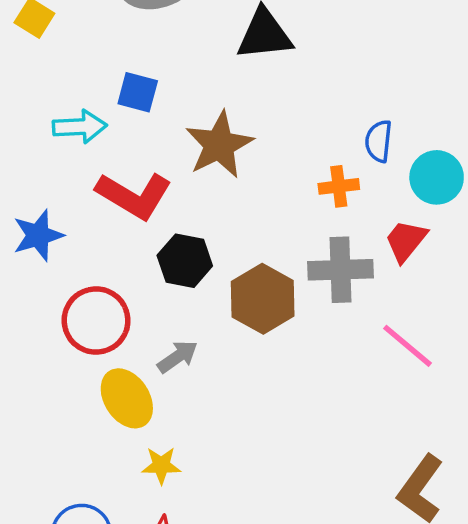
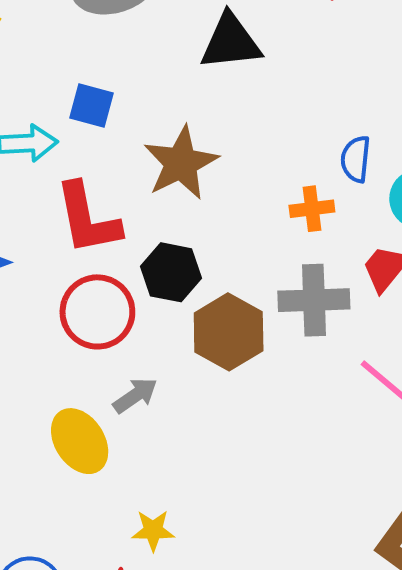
red L-shape: (134, 195) -> (88, 219), turned 48
black hexagon: (185, 261) -> (171, 272), moved
red circle: (96, 320) -> (97, 312), moved
yellow star: (161, 465) -> (153, 530), moved

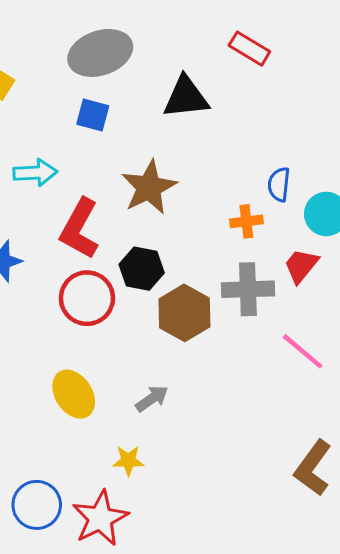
blue square: (92, 105) -> (93, 115), moved
red L-shape: (88, 219) -> (80, 229), turned 40
gray arrow: (135, 395) -> (152, 399), moved

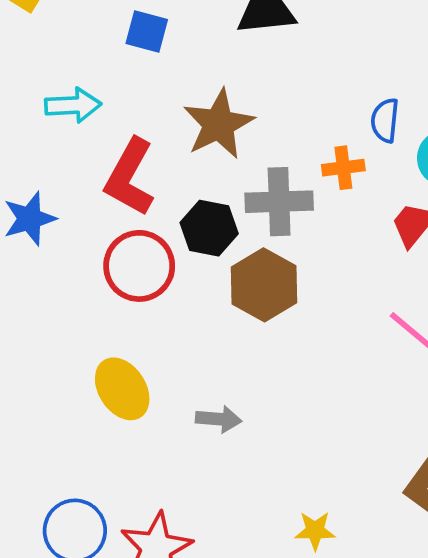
gray cross: (248, 289) -> (279, 202), moved
gray arrow: (152, 399) -> (219, 419), moved, turned 40
yellow star: (128, 461) -> (315, 531), moved

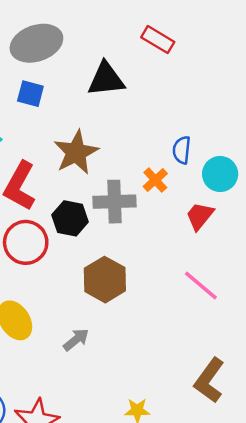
orange cross: (343, 168) -> (155, 180), turned -35
brown hexagon: (264, 285) -> (105, 280), moved
gray arrow: (219, 419) -> (76, 340), turned -44

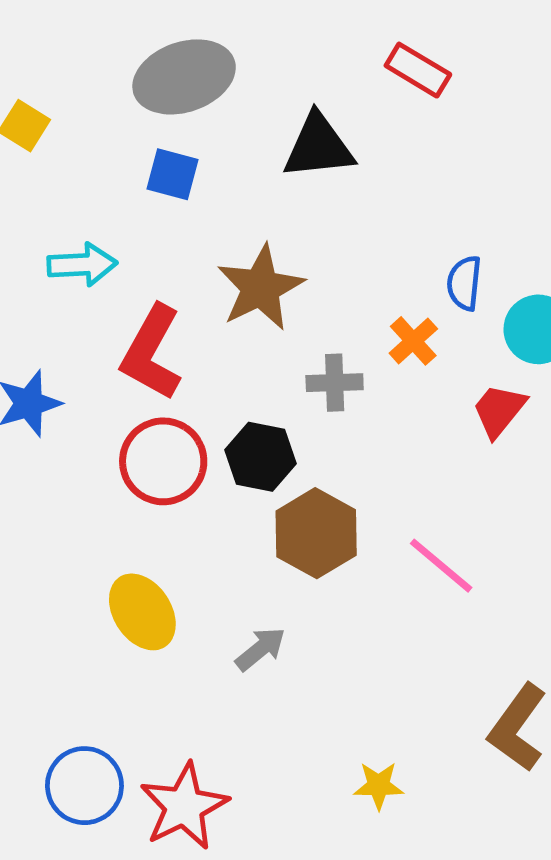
gray cross: (114, 202) -> (335, 383), size x0.7
black hexagon: (70, 218) -> (260, 457), moved
pink line: (201, 286) -> (441, 566), moved

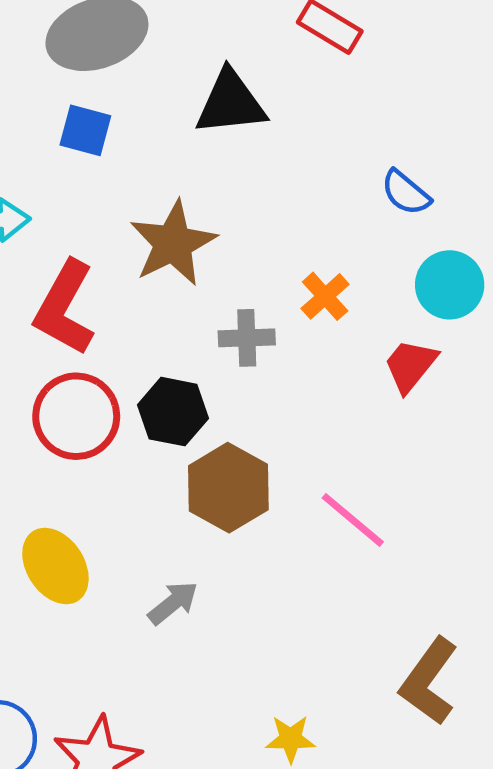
blue semicircle: (464, 283) -> (406, 193), moved, turned -56

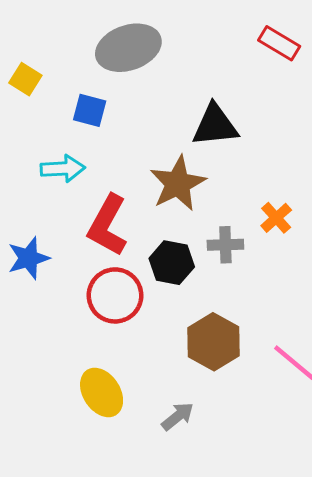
black triangle: (231, 103) -> (215, 125), moved
blue square: (85, 130) -> (90, 110), moved
black hexagon: (173, 412) -> (172, 263), moved

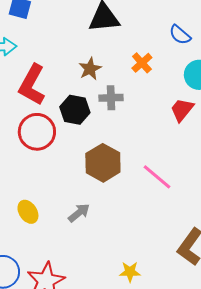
brown star: (178, 184) -> (90, 69), moved, size x0.6
orange cross: (276, 218) -> (142, 63), moved
yellow ellipse: (102, 392) -> (28, 212), moved, size x0.7

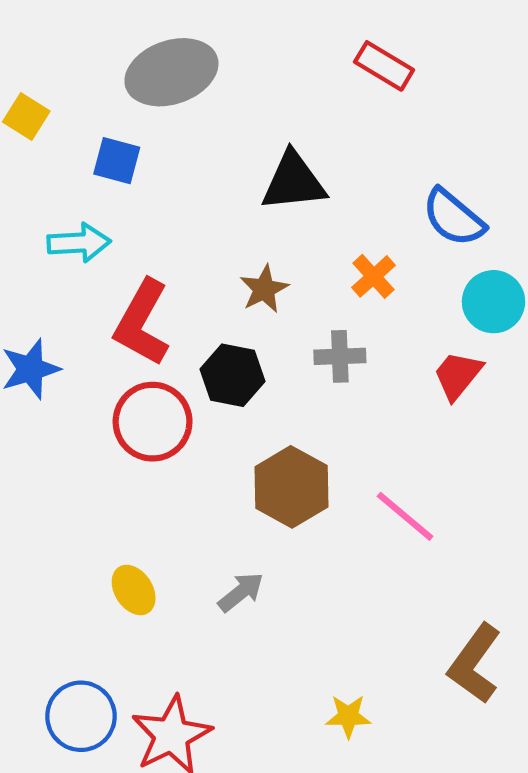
blue semicircle: (180, 35) -> (454, 217), size x1.4
gray cross: (111, 98) -> (340, 356), moved

